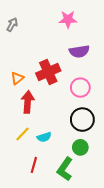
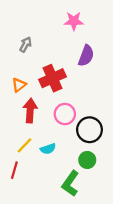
gray arrow: (12, 25) -> (26, 45), moved
purple semicircle: (79, 51) -> (86, 56), turned -60
pink circle: (80, 88) -> (65, 114), moved
red line: (34, 165) -> (14, 170), moved

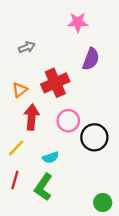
gray arrow: (26, 45) -> (27, 47), turned 40
yellow line: (24, 145) -> (16, 148), moved
green circle: (87, 160) -> (103, 203), moved
green L-shape: (70, 184) -> (43, 187), moved

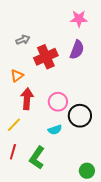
pink star: (78, 22) -> (79, 19), moved
red cross: (55, 83) -> (46, 57), moved
cyan semicircle: (51, 157) -> (55, 130), moved

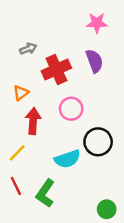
purple semicircle: (77, 50) -> (94, 61), turned -42
pink circle: (58, 102) -> (71, 109), moved
cyan semicircle: (55, 130) -> (67, 159), size x1.5
red line: (13, 152) -> (16, 186), turned -42

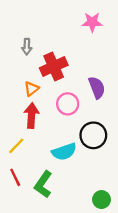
gray arrow: (28, 49) -> (27, 47), turned 112
purple semicircle: (94, 61) -> (97, 88), moved
orange triangle: (21, 93) -> (31, 89), moved

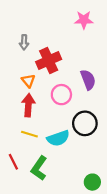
orange triangle: (31, 89) -> (28, 81), turned -32
yellow line: (16, 146) -> (29, 134), moved, turned 63

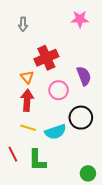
gray arrow: (24, 42) -> (23, 24), moved
green L-shape: (39, 168) -> (37, 160), turned -35

